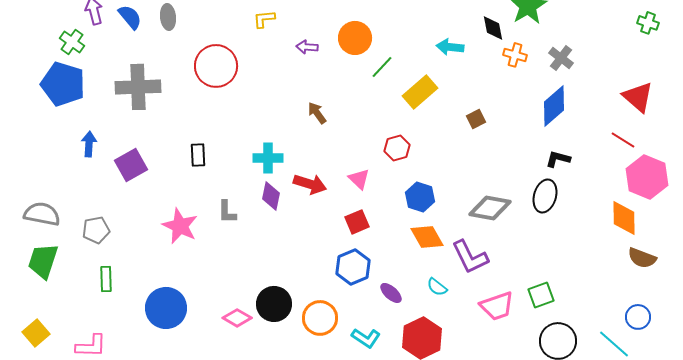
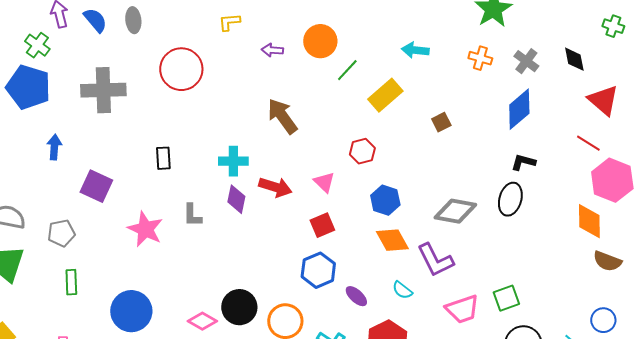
black diamond: (493, 28) -> (574, 59), moved
brown arrow: (317, 113) -> (282, 116), size x1.6
purple square: (131, 165) -> (96, 186), moved, turned -36

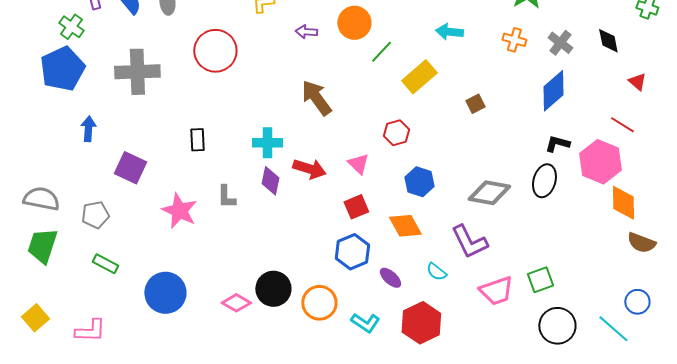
blue pentagon: (28, 87) -> (62, 69), turned 30
red triangle: (603, 100) -> (637, 82), size x0.6
pink hexagon: (612, 180) -> (600, 162), moved
orange diamond: (392, 240) -> (405, 226), moved
green rectangle: (71, 282) -> (105, 264), turned -60

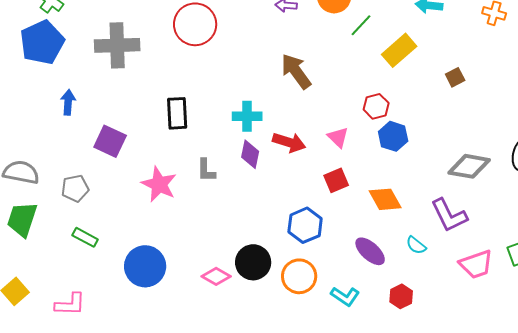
black rectangle: (197, 140) -> (177, 113), size x1.4
blue hexagon: (419, 182) -> (393, 136), moved
blue hexagon: (352, 252) -> (305, 225), moved
purple ellipse: (390, 278) -> (370, 251), size x1.4
red hexagon: (421, 323) -> (401, 296), size x0.6

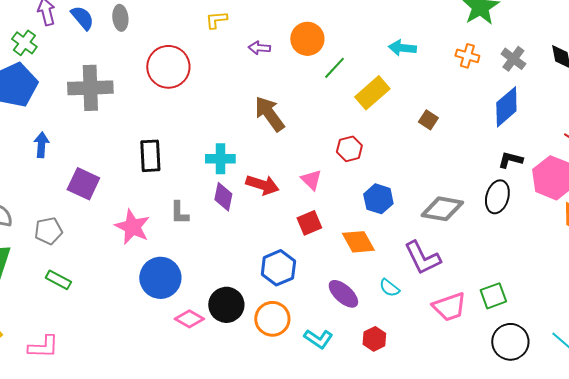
brown square: (455, 77) -> (428, 120), turned -30
blue hexagon: (393, 136) -> (378, 199), moved
blue circle: (145, 266) -> (160, 278), moved

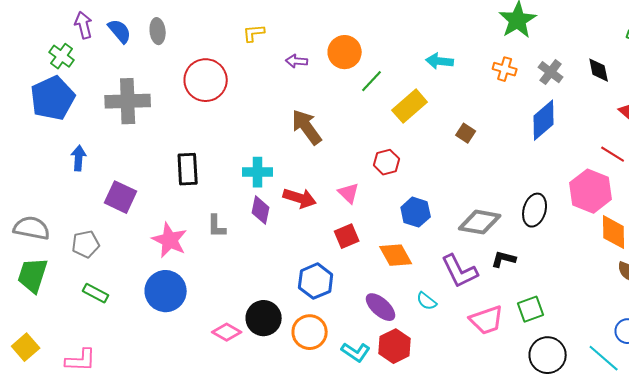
black L-shape: (510, 160) -> (504, 259), moved
blue circle: (160, 278) -> (166, 291), moved
red hexagon: (374, 339) -> (395, 346), moved, size x1.4

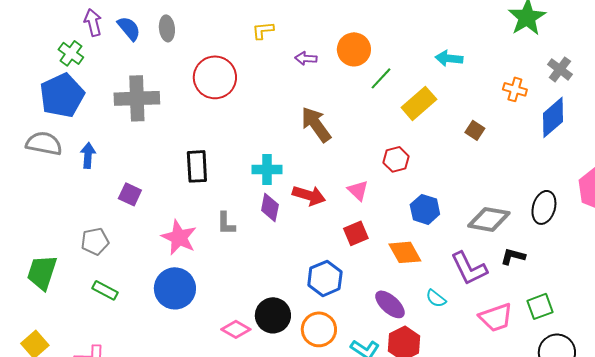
orange cross: (505, 69) -> (515, 89), moved
purple square: (121, 197) -> (130, 194), size x0.7
gray semicircle: (32, 228) -> (44, 143), moved

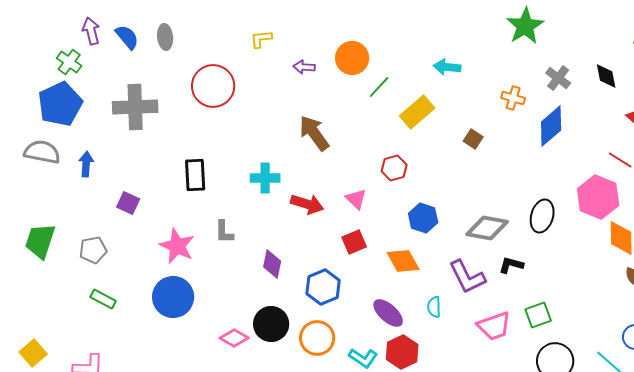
purple diamond: (270, 207) -> (272, 264), moved
green trapezoid: (42, 272) -> (40, 241), moved
cyan semicircle: (436, 298) -> (434, 307), turned 50

